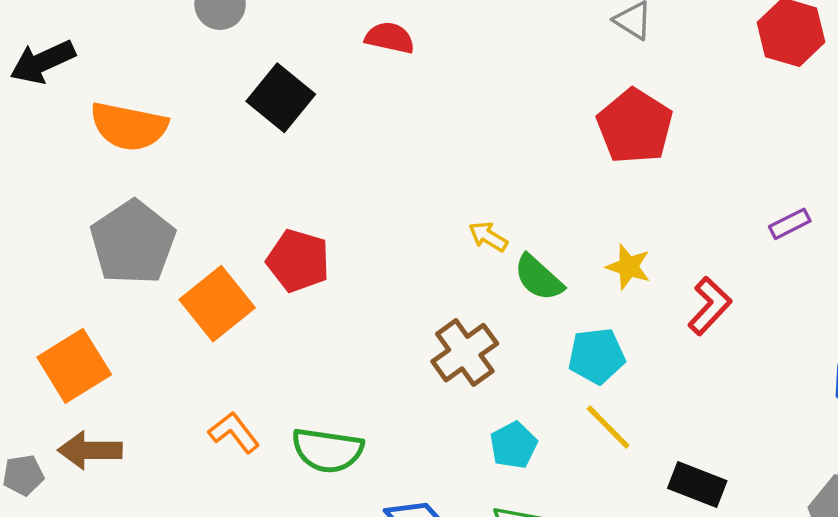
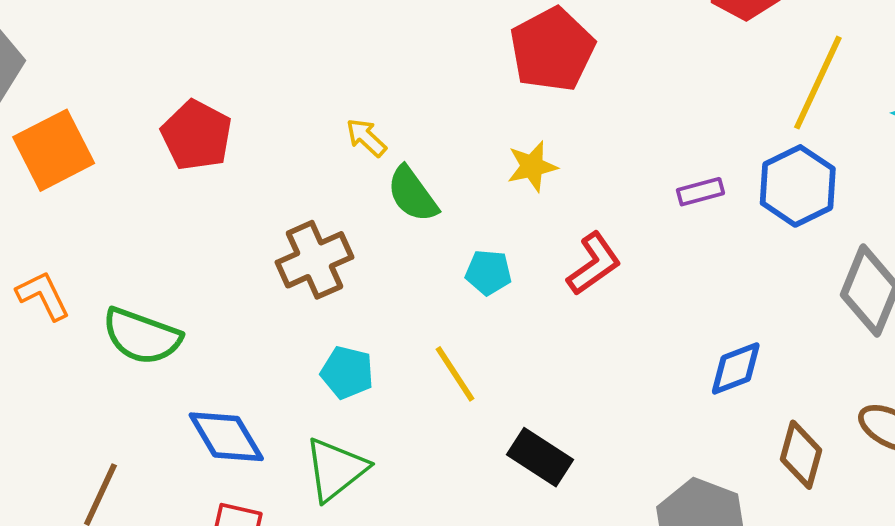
red pentagon: (298, 261) -> (197, 135), moved
yellow star: (628, 267) -> (532, 166), moved, turned 30
cyan pentagon: (597, 356) -> (488, 272), moved, size x0.7
cyan pentagon: (513, 445) -> (347, 372), turned 30

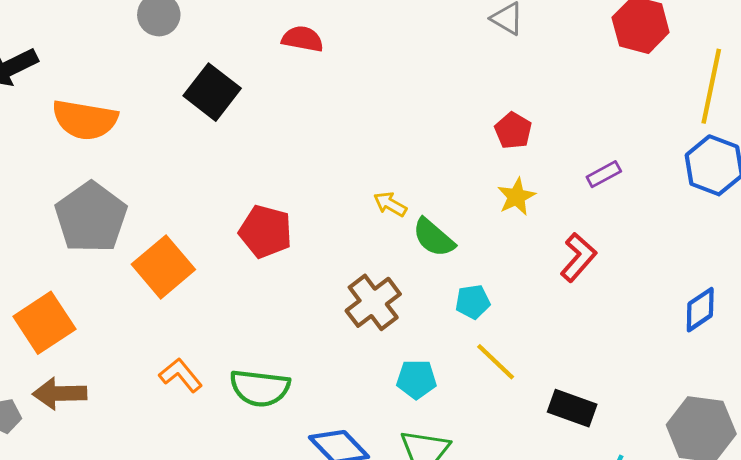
red pentagon: (552, 50) -> (513, 131), moved, size x0.6
purple rectangle: (700, 192) -> (604, 174), moved
cyan pentagon: (488, 272) -> (473, 302), moved

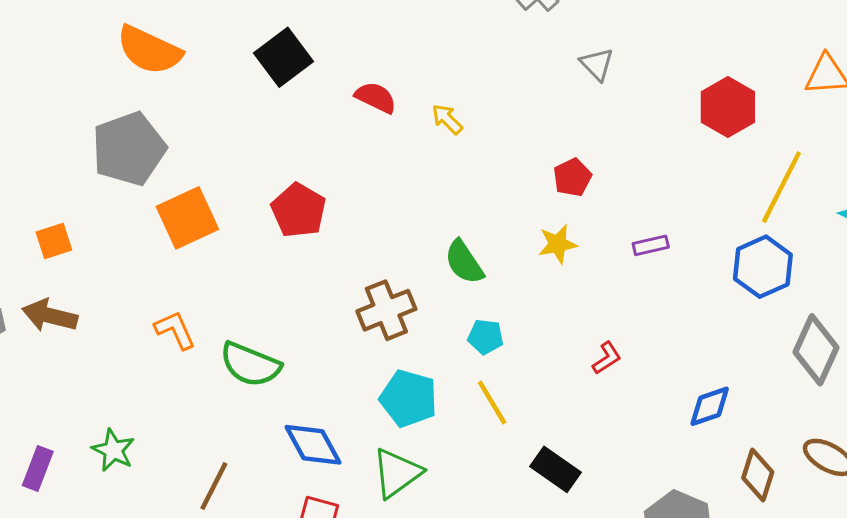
red semicircle: (303, 39) -> (376, 98), moved
yellow arrow: (390, 204) -> (447, 119), moved
red L-shape: (578, 257) -> (607, 358), moved, size x0.7
orange square: (44, 323) -> (54, 241), size x0.6
cyan pentagon: (416, 379) -> (408, 398), size x1.4

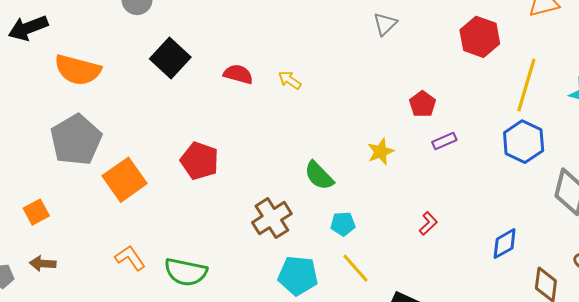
gray triangle: (597, 64) -> (385, 24), turned 40
red pentagon: (572, 177) -> (423, 104), moved
brown arrow: (50, 316) -> (43, 264), size x0.7

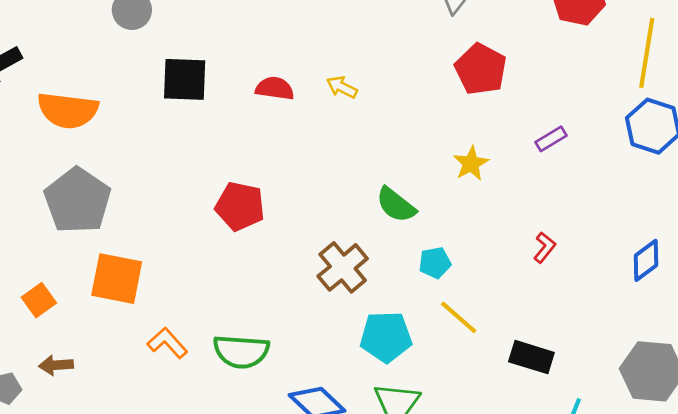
black square: (170, 58) -> (185, 79), turned -33
red pentagon: (423, 104) -> (481, 69), moved, size x1.5
orange square: (125, 180) -> (117, 279), moved, turned -36

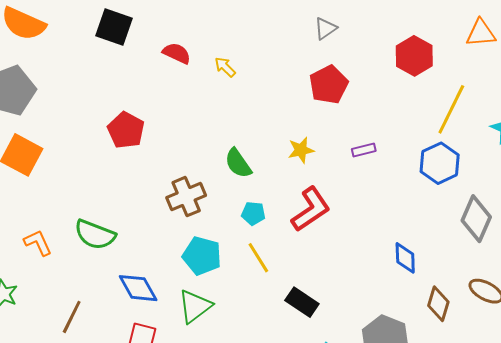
red L-shape: (545, 248) -> (311, 209), moved, size x2.0
blue diamond: (646, 260) -> (405, 258), turned -72
orange L-shape: (167, 343) -> (38, 243), moved

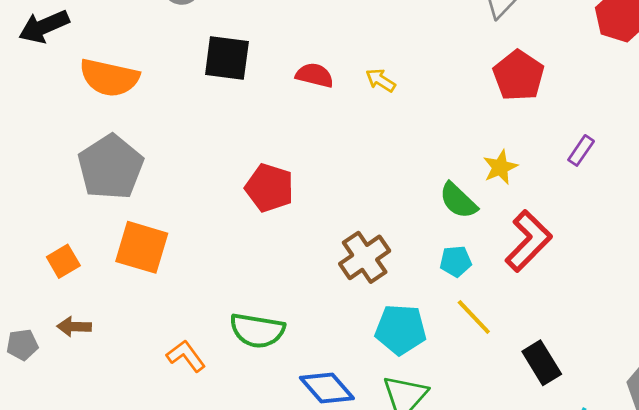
purple rectangle: (364, 150) -> (581, 150), turned -30
green semicircle: (238, 163) -> (458, 201), moved
black rectangle: (302, 302) -> (542, 363), turned 36

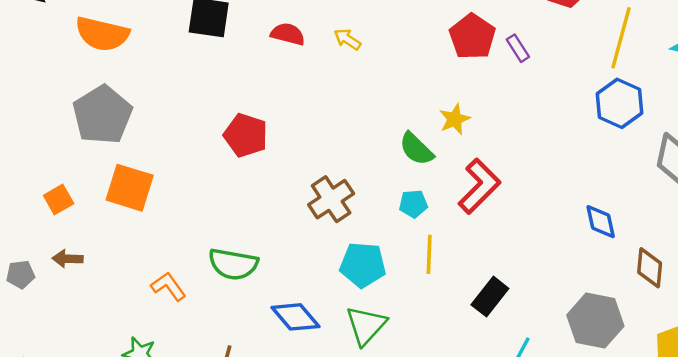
purple rectangle: (581, 150) -> (518, 48), moved, turned -68
yellow line: (474, 317) -> (429, 254), turned 45
black rectangle: (542, 363) -> (490, 297), turned 69

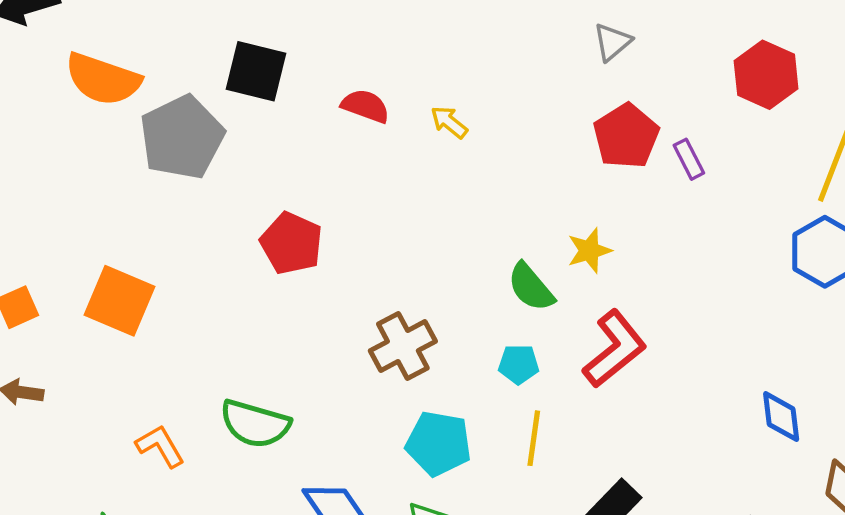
gray pentagon: (102, 115) -> (182, 137), moved

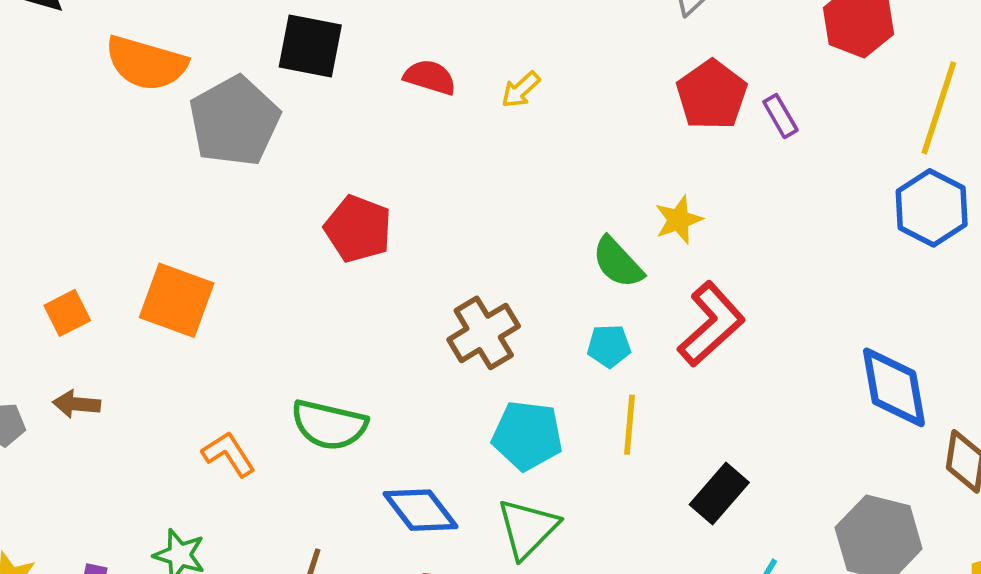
yellow arrow: (449, 122) -> (521, 90), turned -78
blue diamond: (781, 417) -> (894, 387), size x1.5

